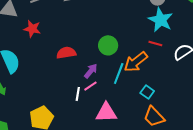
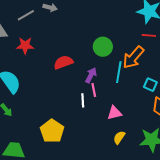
pink line: (90, 86) -> (94, 90), turned -56
pink triangle: (106, 112) -> (114, 113), size x0.7

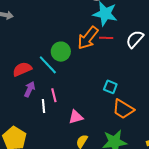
orange arrow: (133, 57) -> (88, 38), moved
cyan line: (119, 72) -> (48, 65), moved, turned -50
purple arrow: (91, 75) -> (30, 89), moved

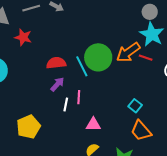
green circle: (61, 52) -> (98, 57), size x1.4

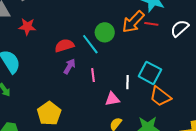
green circle: (98, 57) -> (105, 32), size x0.7
white line: (66, 105) -> (127, 82), moved
cyan square: (135, 106) -> (150, 73), size x1.6

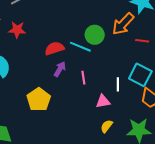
red line: (151, 24) -> (142, 41), moved
cyan line: (90, 44) -> (80, 47), turned -30
yellow pentagon: (49, 113) -> (39, 100), moved

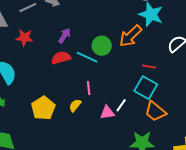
red line: (142, 41) -> (149, 67), moved
purple arrow: (60, 69) -> (64, 36), moved
white line: (118, 84) -> (121, 105), moved, turned 32
yellow semicircle: (107, 126) -> (75, 105), moved

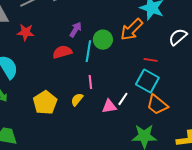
purple arrow: (64, 36) -> (76, 30), moved
cyan line: (87, 57) -> (88, 51), turned 75

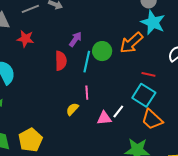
red semicircle: (62, 52) -> (61, 61), turned 102
yellow pentagon: (45, 103) -> (30, 140), moved

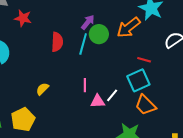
purple arrow: (75, 39) -> (88, 22), moved
pink line: (87, 93) -> (85, 85), moved
cyan square: (144, 95) -> (138, 80), turned 30
yellow semicircle: (72, 109) -> (42, 89), moved

